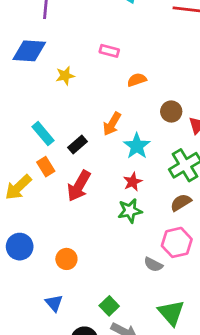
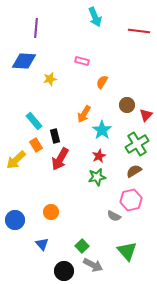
orange semicircle: (137, 80) -> (102, 82), turned -40
black rectangle: (78, 145) -> (55, 136), moved, turned -64
blue circle: (20, 247) -> (15, 220), moved

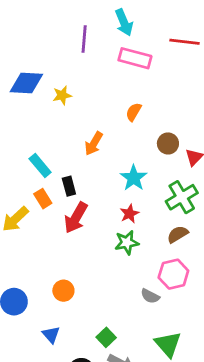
purple line: (36, 28) -> (84, 39), moved
pink rectangle: (82, 61) -> (135, 58), moved, size x1.6
yellow star: (50, 79) -> (62, 95), moved
orange arrow: (84, 114) -> (94, 143), moved

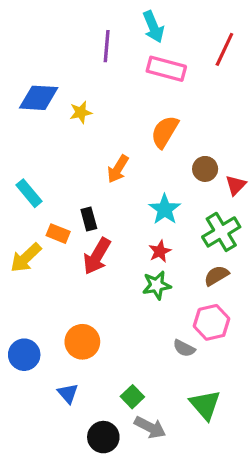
red line: (184, 42) -> (224, 49), turned -72
orange semicircle: (134, 112) -> (165, 132), size x1.5
cyan rectangle: (40, 166) -> (29, 193), moved
orange rectangle: (43, 199) -> (58, 234), turned -36
orange circle: (63, 291) -> (82, 342), size x1.4

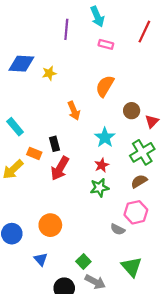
pink rectangle: (166, 69) -> (106, 44), size x0.6
orange arrow: (118, 169) -> (74, 111), turned -54

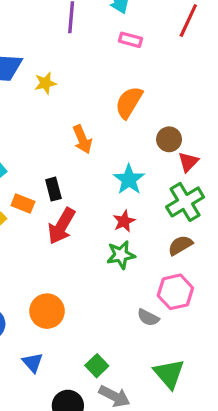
red triangle: (152, 121) -> (188, 162), moved

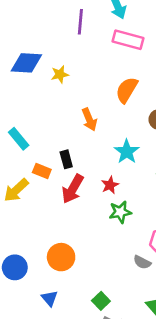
pink rectangle: (130, 40) -> (128, 40), size x1.6
red star: (124, 221) -> (110, 185), moved

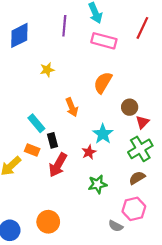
blue diamond: (26, 63) -> (19, 35), moved, turned -30
cyan rectangle: (19, 139) -> (36, 123), moved
red star: (110, 185) -> (89, 152), moved

